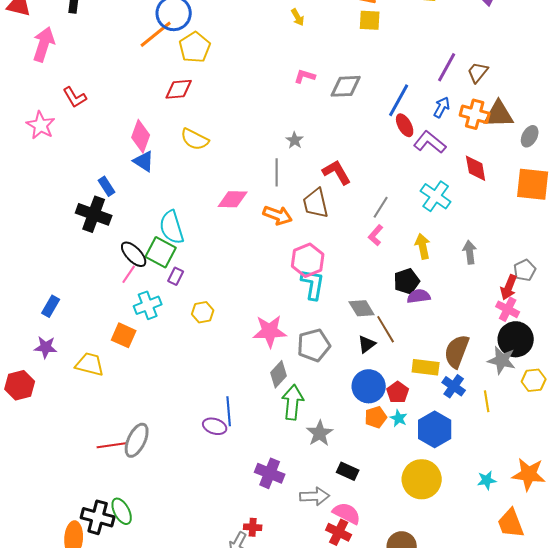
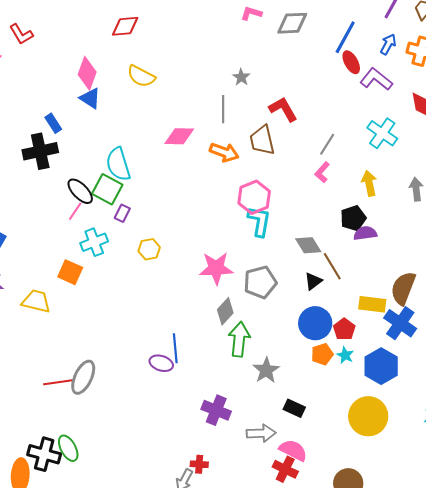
black cross: (94, 214) -> (40, 151), turned -32
blue cross: (454, 386) -> (400, 323), size x1.4

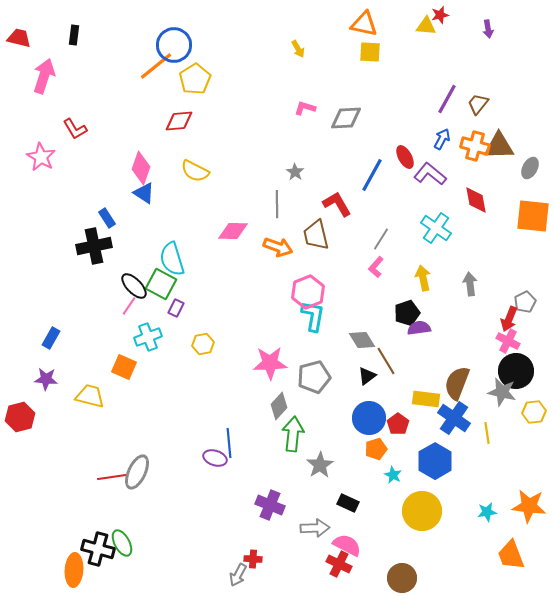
blue line: (345, 37) -> (372, 175), moved
cyan star: (345, 355) -> (393, 475), moved

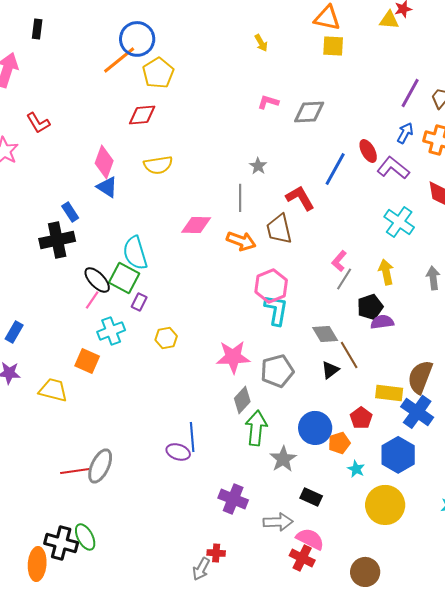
yellow semicircle: (195, 171) -> (158, 165), turned -36
gray line: (381, 239) -> (344, 279), moved
blue circle: (369, 418) -> (315, 428), moved

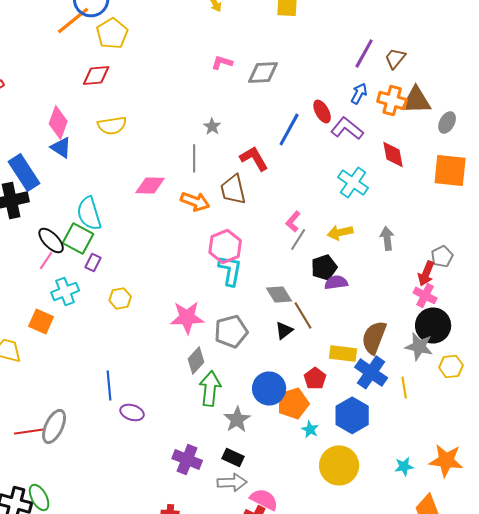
blue rectangle: (70, 212) -> (24, 172), size x1.8
yellow arrow: (386, 272) -> (340, 232), turned -90
blue line: (192, 437) -> (109, 385), moved
orange pentagon: (339, 443) -> (293, 403), size x1.4
black rectangle: (311, 497) -> (233, 457), moved

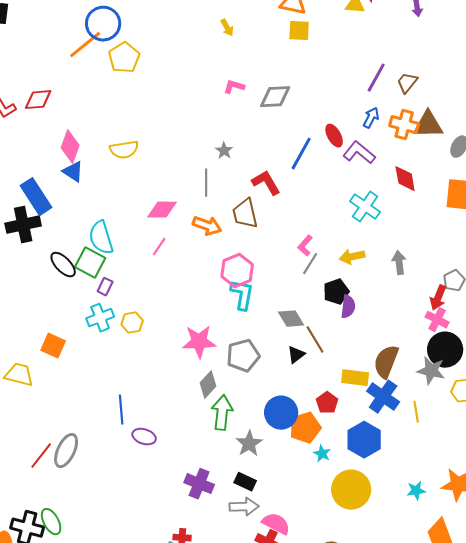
red diamond: (96, 75) -> (38, 100), moved
pink line: (46, 260) -> (159, 247), moved
purple semicircle: (336, 282) -> (348, 307), turned 105
cyan cross: (65, 291) -> (100, 318), moved
red line: (29, 431) -> (41, 456), turned -44

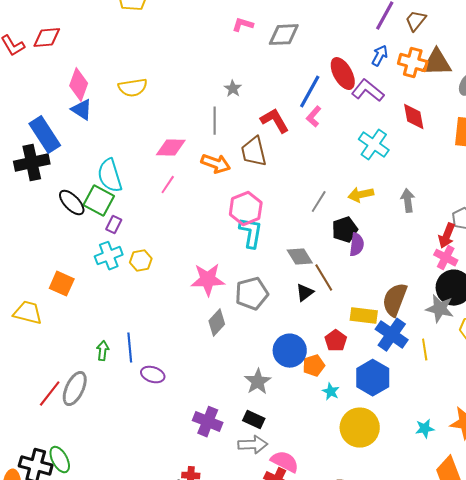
red ellipse: (334, 136) -> (343, 74), size x1.4
pink L-shape: (305, 246) -> (314, 117), moved
green arrow: (222, 413) -> (103, 351), moved, size x0.6
orange pentagon: (305, 428) -> (314, 366), size x0.7

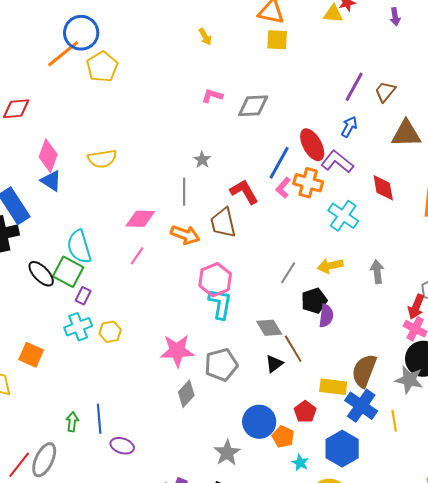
orange cross: (413, 63) -> (308, 183), moved
orange pentagon: (314, 366) -> (283, 437), turned -30

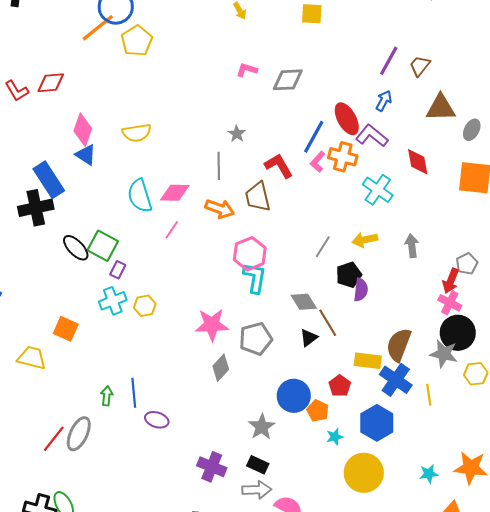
cyan semicircle: (79, 247) -> (140, 196), moved
cyan star: (300, 463) -> (335, 437), turned 30

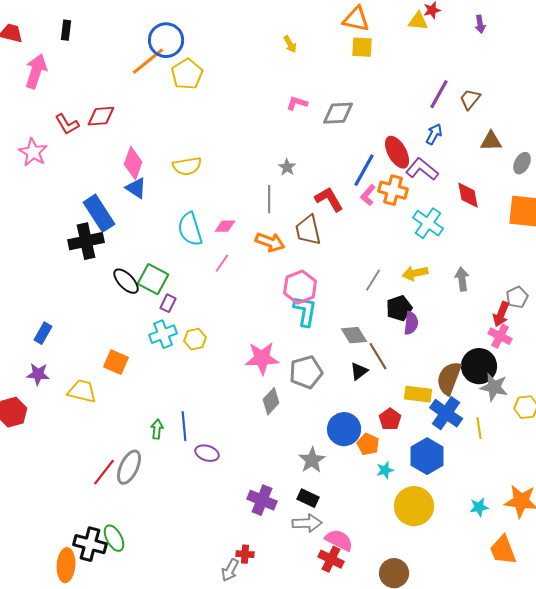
brown triangle: (441, 108) -> (491, 141), size x0.7
pink diamond: (175, 193) -> (225, 226), size x0.7
black circle: (458, 333) -> (479, 366), moved

